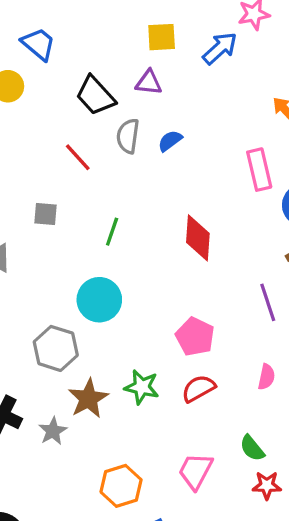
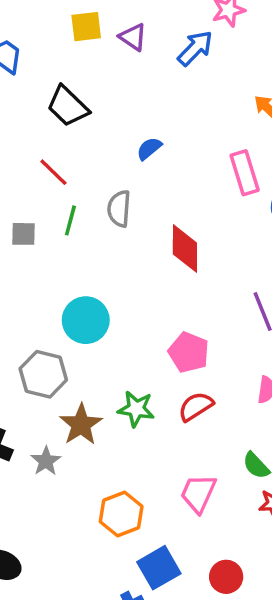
yellow square: (162, 37) -> (86, 27), moved
purple triangle: (149, 83) -> (133, 37), moved, turned 32
gray semicircle: (128, 136) -> (119, 209), moved
green line: (112, 232) -> (70, 220), moved

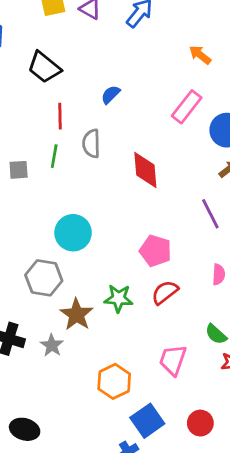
red line: (53, 172) -> (60, 116), moved, turned 50
pink rectangle: (245, 173) -> (187, 107), turned 60

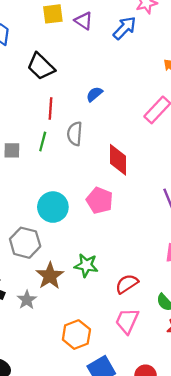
pink pentagon: (156, 251) -> (100, 200), moved
red semicircle: (165, 292) -> (127, 284), moved

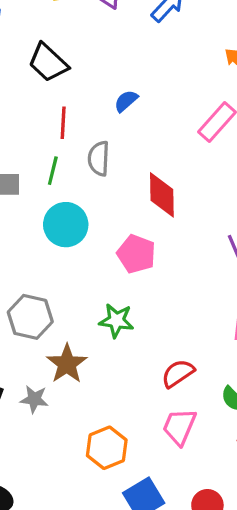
cyan circle: (53, 207) -> (66, 225), moved
green star: (86, 265) -> (116, 321), moved
gray star: (27, 300) -> (34, 399), turned -30

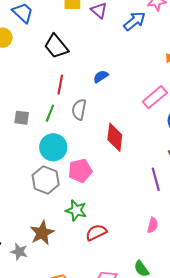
pink pentagon: (136, 254) -> (80, 171), moved, turned 30
gray hexagon: (30, 317) -> (46, 180), moved
red semicircle: (178, 373) -> (96, 232), moved

